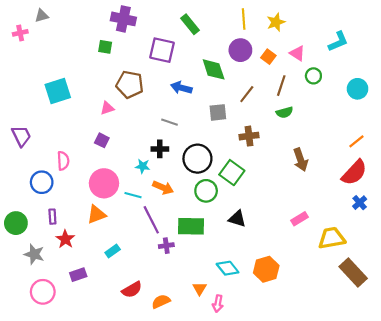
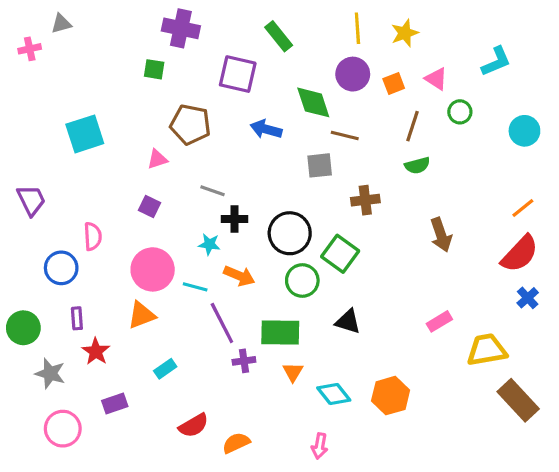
orange square: (268, 57) -> (394, 84), turned 32
brown line: (247, 94) -> (345, 136), moved, turned 66
gray line: (170, 122) -> (212, 191), moved
orange triangle: (200, 289) -> (293, 372), moved

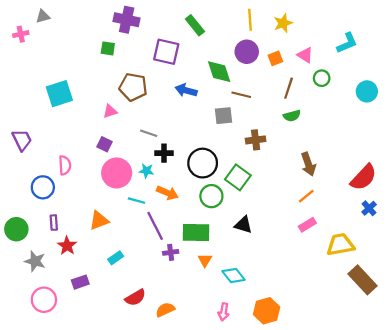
orange line: (523, 208) -> (306, 196), moved
pink circle: (153, 269) -> (117, 173), moved
orange hexagon: (391, 396) -> (267, 311), moved

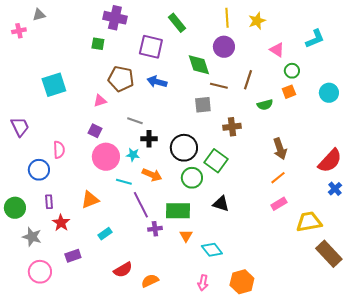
orange square: (275, 58) -> (289, 92), moved
brown line: (289, 88) -> (248, 80), moved
blue arrow: (186, 90) -> (157, 82), moved
cyan circle: (367, 91) -> (329, 93), moved

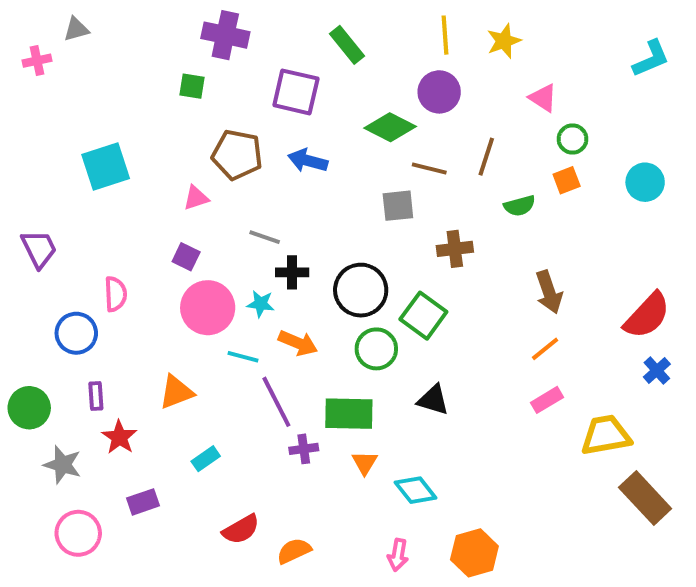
cyan L-shape: (315, 39) -> (651, 59), moved
green diamond: (199, 65) -> (390, 127), turned -45

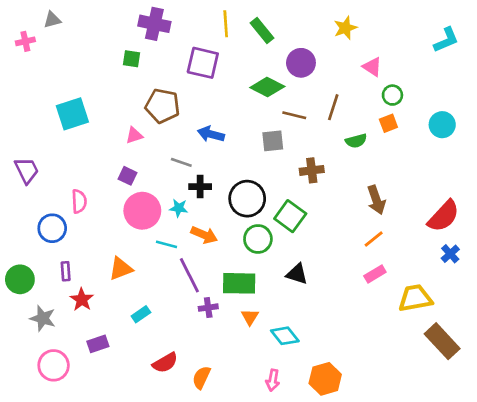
yellow line: (445, 35) -> (226, 24), moved
green rectangle: (347, 45) -> (262, 31), moved
blue arrow: (308, 161) -> (211, 134), moved
orange semicircle: (294, 551) -> (201, 377), turned -40

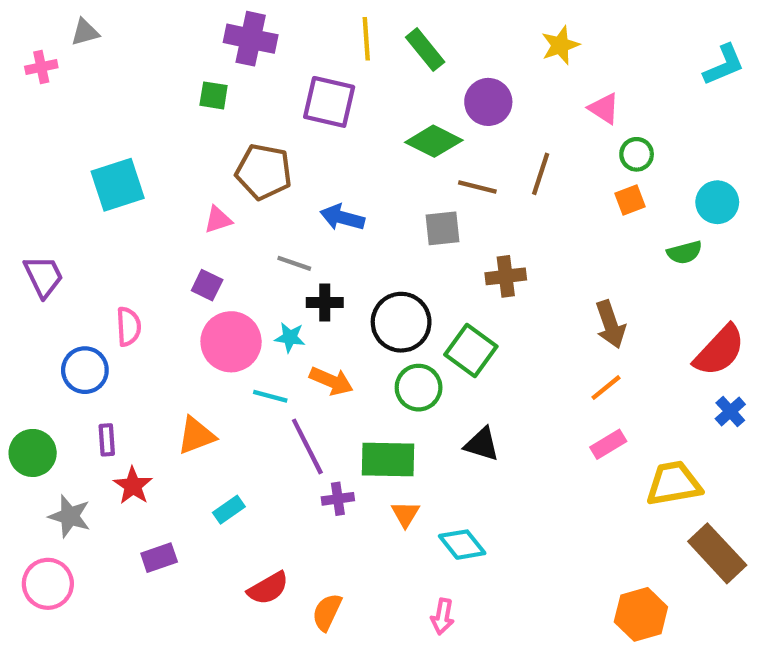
green semicircle: (356, 141) -> (685, 252), moved
pink circle: (54, 365) -> (48, 584), moved
orange hexagon: (325, 379) -> (641, 614), moved

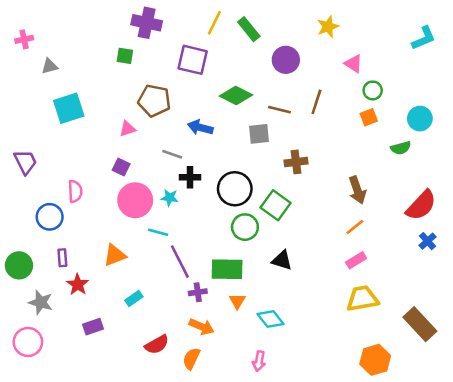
gray triangle: (85, 32) -> (50, 66), moved
yellow line: (366, 39) -> (214, 23), turned 30
green diamond: (434, 141) -> (236, 96), moved
orange arrow: (331, 381) -> (202, 327), moved
yellow trapezoid: (674, 484) -> (362, 299), moved

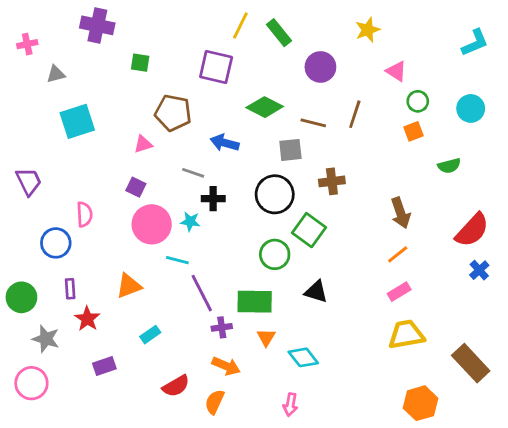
purple cross: (147, 23) -> (97, 25), moved
cyan circle: (420, 119) -> (471, 108), moved
black circle: (235, 189) -> (275, 194), moved

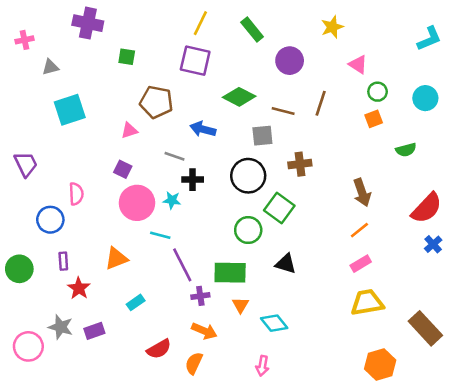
yellow line: (240, 25) -> (200, 23), moved
gray star: (46, 339) -> (61, 327), moved

